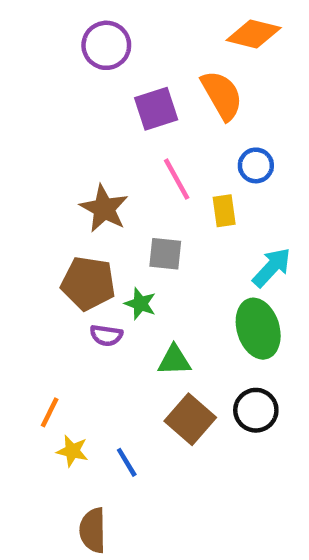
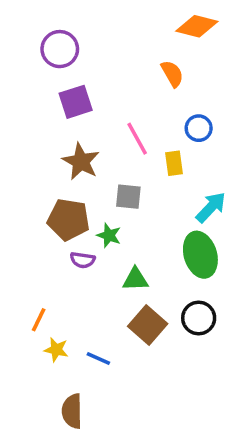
purple circle: (106, 45) -> (60, 49), moved
orange semicircle: (222, 95) -> (172, 74), size x0.7
purple square: (156, 109) -> (76, 102), moved
blue line: (127, 462) -> (98, 358), turned -35

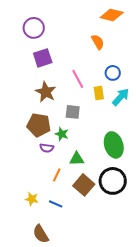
cyan arrow: (211, 207) -> (121, 97), moved
black circle: (199, 318) -> (113, 181), size x1.4
orange line: (39, 320) -> (57, 175), moved
brown semicircle: (72, 411) -> (41, 234), turned -30

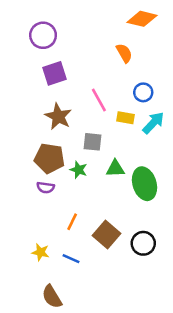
yellow rectangle: (99, 93) -> (125, 118), turned -72
purple semicircle: (47, 148) -> (46, 188), moved
green triangle: (77, 159) -> (115, 168), moved
black circle: (113, 181) -> (143, 243), moved, size x0.7

